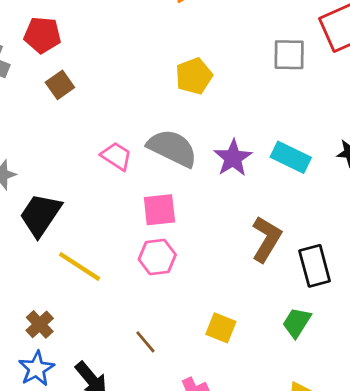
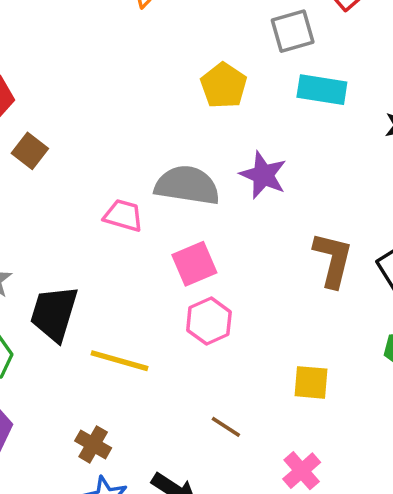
yellow pentagon: (194, 76) -> (224, 86), moved
cyan rectangle: (291, 157) -> (322, 90), moved

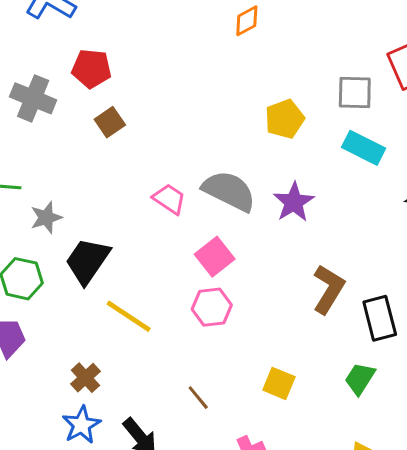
pink square: (194, 264) -> (215, 257), turned -33

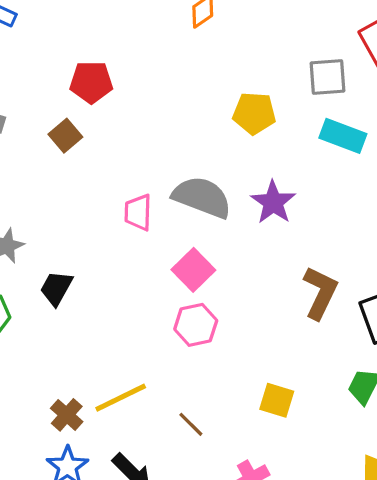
red pentagon: (92, 69) -> (91, 82), moved
yellow pentagon: (285, 119) -> (254, 113), turned 30
pink trapezoid: (169, 199) -> (138, 212), turned -116
black trapezoid: (88, 261) -> (56, 288), size x0.7
yellow line: (129, 316) -> (121, 398), moved, turned -54

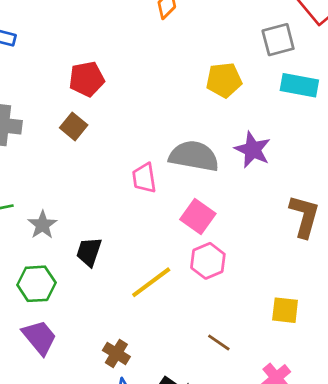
yellow line: (121, 398) -> (151, 282), moved

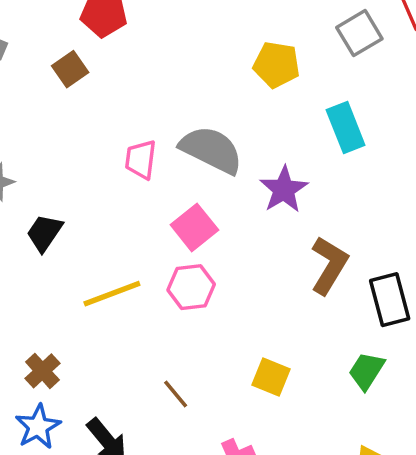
gray square: (278, 40) -> (359, 33), turned -32
cyan rectangle: (299, 85) -> (346, 128), moved, turned 42
purple star: (253, 150) -> (284, 189), moved

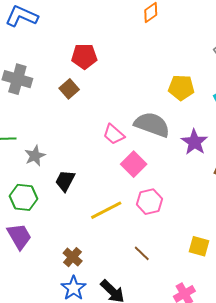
yellow pentagon: (276, 65) -> (181, 88), moved
pink trapezoid: (141, 160) -> (114, 134), turned -50
pink square: (194, 227) -> (134, 164), moved
brown line: (176, 394) -> (142, 253), moved

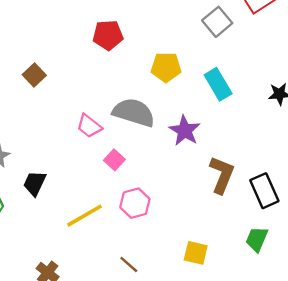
red pentagon: (84, 56) -> (108, 35), moved
pink square: (134, 164) -> (114, 160), size x0.7

